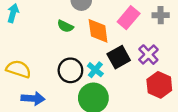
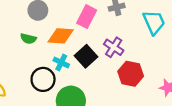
orange diamond: (98, 31) -> (61, 36), turned -65
cyan cross: (95, 70) -> (61, 63), moved

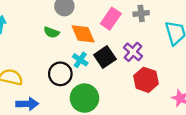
orange diamond: (61, 36) -> (83, 34), turned 55

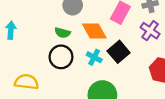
purple cross: (133, 52) -> (150, 31), moved
black circle: (60, 74) -> (61, 57), moved

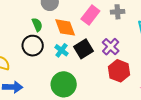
purple cross: (150, 31) -> (111, 47), moved
green semicircle: (62, 33) -> (37, 25), turned -136

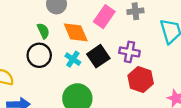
purple cross: (111, 47) -> (129, 52), turned -30

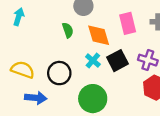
pink rectangle: (104, 17) -> (128, 23), turned -55
black circle: (39, 55) -> (59, 73), moved

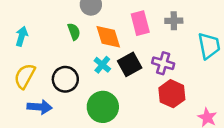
cyan arrow: (19, 17) -> (22, 36), moved
yellow semicircle: (23, 70) -> (25, 76), turned -80

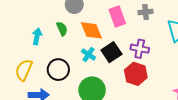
cyan arrow: (22, 36) -> (37, 36), moved
red hexagon: (172, 94) -> (136, 74), moved

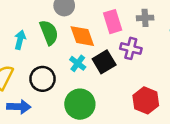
green semicircle: (62, 29) -> (49, 32), size x1.5
purple cross: (140, 49) -> (131, 48), moved
red hexagon: (136, 74) -> (146, 100), moved

